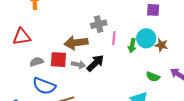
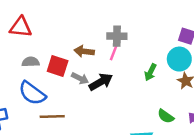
pink line: (114, 38) -> (114, 52), moved
cyan circle: (146, 38) -> (179, 59), moved
brown arrow: (76, 43) -> (84, 51), size x0.7

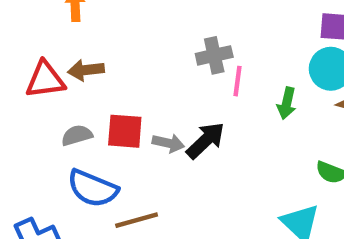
brown arrow: (84, 51) -> (86, 70), moved
pink line: (114, 52) -> (237, 81), moved

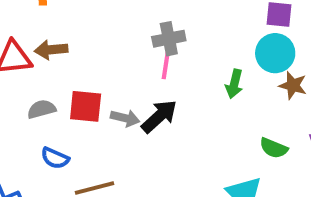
pink line: (237, 81) -> (166, 65), moved
blue semicircle: (93, 188) -> (55, 158), size x0.6

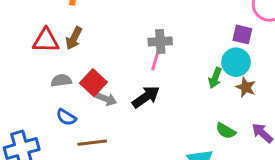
brown arrow: (51, 50) -> (74, 38), turned -65
green arrow: (234, 84) -> (215, 78), moved
red square: (86, 106) -> (93, 83), turned 30
gray arrow: (125, 118) -> (106, 99), moved

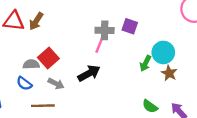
purple square: (242, 34) -> (130, 26), moved
gray semicircle: (61, 80) -> (31, 64), moved
gray arrow: (106, 99) -> (56, 84), moved

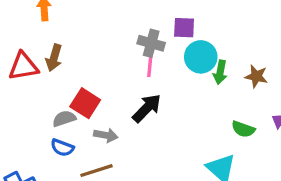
gray cross: (105, 30) -> (151, 43), turned 30
cyan circle: (163, 52) -> (201, 57), moved

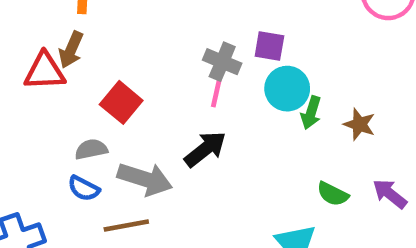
brown arrow: (54, 58) -> (71, 50), moved
red square: (85, 103) -> (121, 102), moved
gray arrow: (106, 135) -> (145, 179), size x1.6

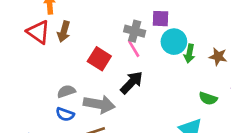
brown arrow: (71, 50) -> (64, 32), moved
red triangle: (45, 71) -> (38, 32), moved, turned 45
pink line: (217, 92) -> (134, 49), turned -36
red square: (121, 102) -> (99, 59), moved

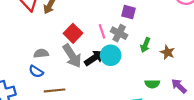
gray cross: (135, 31) -> (119, 33), moved
cyan circle: (174, 42) -> (111, 55), moved
green semicircle: (208, 98) -> (152, 84), turned -32
gray arrow: (99, 104) -> (72, 56), moved, turned 35

